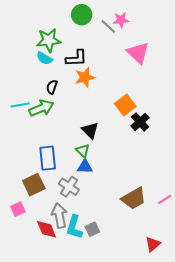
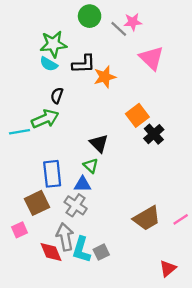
orange star: (85, 77) -> (105, 77), moved
cyan line: (20, 105) -> (19, 132), moved
blue triangle: (85, 167) -> (83, 184), moved

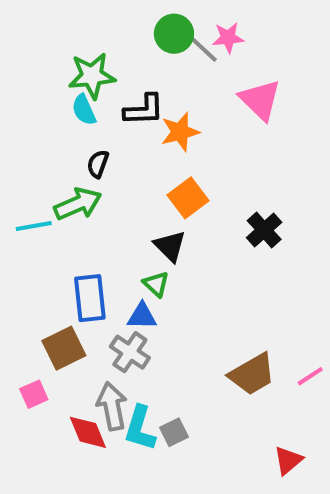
green circle: (90, 16) -> (174, 34), moved
cyan semicircle: (49, 64) -> (84, 110), turned 36
orange square: (137, 115) -> (188, 198), moved

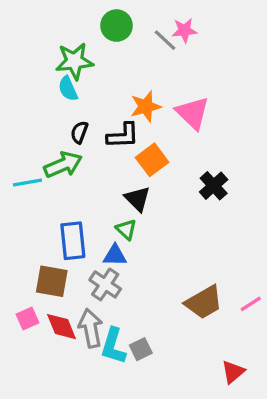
green circle: (174, 34) -> (116, 26), moved
pink triangle: (260, 100) -> (193, 113), moved
black L-shape: (144, 110) -> (123, 136), moved
brown square: (64, 348) -> (52, 281), turned 36
red diamond: (88, 432) -> (61, 327), moved

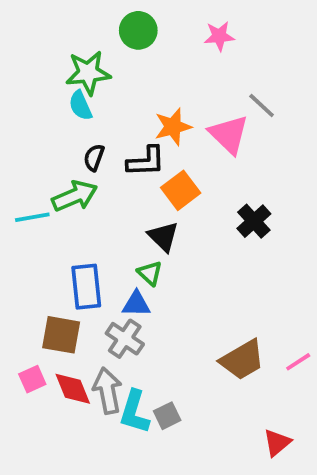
gray line: (165, 40) -> (262, 106), moved

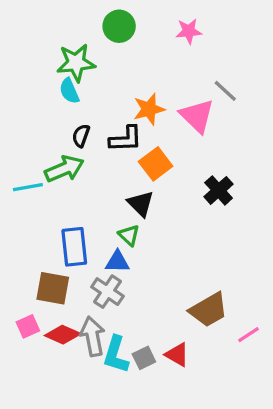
pink line: (298, 362) -> (248, 335), moved
red diamond: (73, 389) -> (63, 335), turned -44
red triangle: (277, 443) -> (177, 355), moved, turned -50

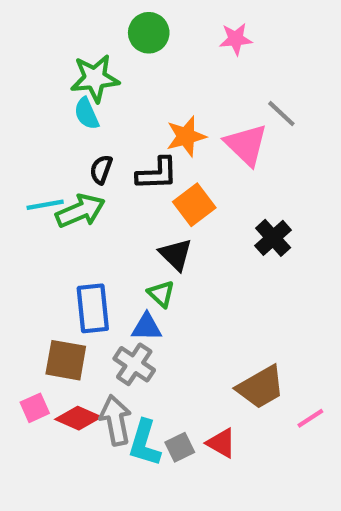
cyan line: (28, 187) -> (45, 205), moved

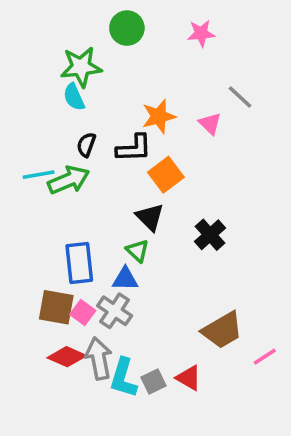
pink triangle: (246, 145) -> (210, 123), size x0.6
black cross: (273, 238) -> (210, 235), moved
pink square: (35, 408) -> (83, 313), moved, turned -30

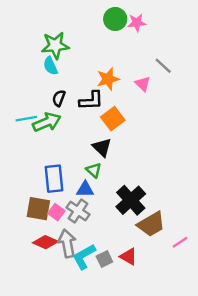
green circle: (127, 28) -> (115, 19), moved
black cross: (210, 235) -> (131, 200), moved, size x1.4
cyan L-shape: (123, 378) -> (84, 257), turned 44

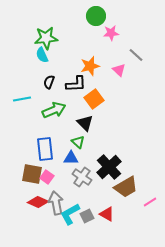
pink star: (137, 23) -> (111, 33), moved
green arrow: (47, 122) -> (54, 110), moved
gray cross: (78, 211) -> (82, 177), moved

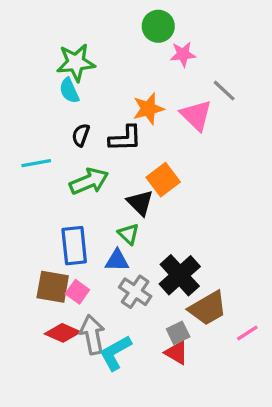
pink triangle: (119, 70) -> (196, 115), size x1.5
orange square: (94, 99) -> (163, 180), moved
gray square: (87, 216) -> (178, 333), moved

